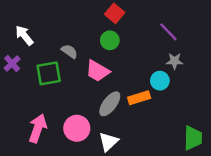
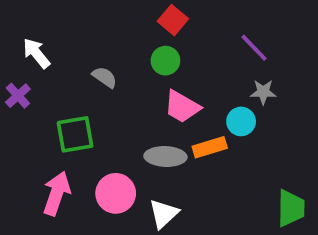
pink trapezoid: (98, 71) -> (182, 107), moved
green square: (49, 73) -> (75, 134), moved
gray ellipse: (110, 104) -> (165, 157), turned 55

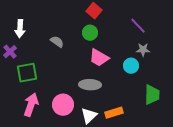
white arrow: (36, 53) -> (20, 29), turned -138
green square: (75, 134) -> (27, 73), moved
orange rectangle: (210, 147) -> (114, 113), moved
green trapezoid: (291, 208) -> (152, 95), moved

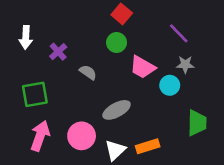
gray semicircle: (57, 42) -> (88, 72), moved
purple cross: (10, 52) -> (58, 52), moved
pink trapezoid: (99, 58) -> (142, 67), moved
gray ellipse: (90, 85) -> (117, 110), turned -30

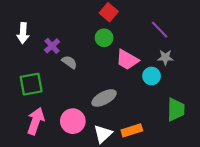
gray semicircle: (88, 72) -> (69, 62), moved

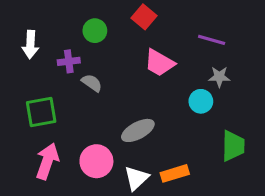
purple line: (160, 30) -> (212, 40), turned -30
green circle: (104, 38) -> (95, 31), moved
purple cross: (52, 46) -> (69, 61), turned 35
pink trapezoid: (127, 60) -> (159, 63), moved

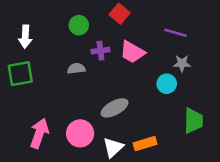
purple cross: (69, 61) -> (100, 51), moved
gray semicircle: (92, 83) -> (76, 68), turned -42
green square: (41, 112) -> (20, 74), moved

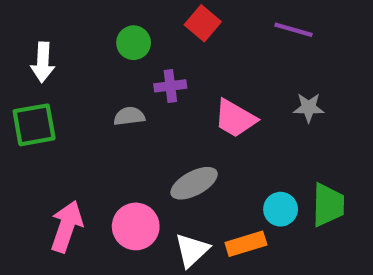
purple line: (176, 33) -> (294, 30), moved
pink trapezoid: (132, 52) -> (235, 118), moved
cyan circle: (167, 84) -> (281, 209), moved

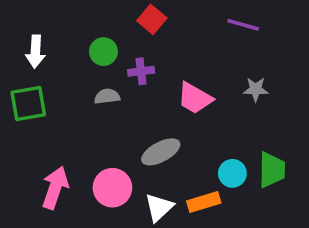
red square: (203, 23) -> (152, 19), moved
green circle: (134, 43) -> (103, 52), moved

